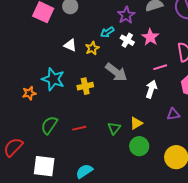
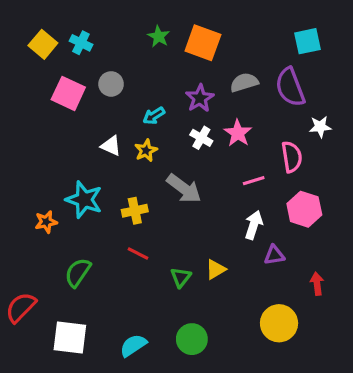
cyan arrow: (107, 32) -> (154, 116), moved
white arrow: (151, 89) -> (254, 225), moved
red line: (79, 128) -> (138, 254), moved, turned 40
green circle: (139, 146) -> (192, 339), moved

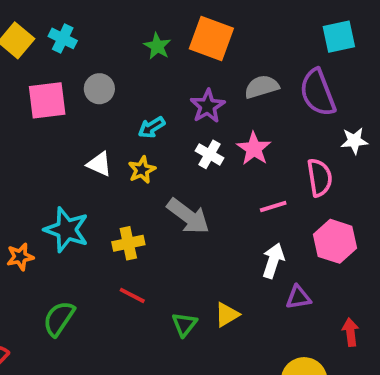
green star: (159, 36) -> (157, 46), moved
pink square: (68, 93) -> (47, 100), turned -32

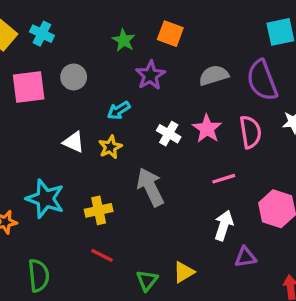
orange square: (211, 38) -> (170, 34), size x0.7
purple star: (208, 106) -> (150, 75), moved
pink semicircle: (320, 178) -> (250, 132), moved
gray arrow: (188, 216) -> (150, 187), turned -153
green semicircle: (59, 319) -> (39, 275), turned 140

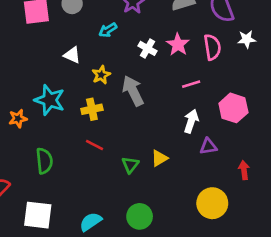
yellow star: (110, 147) -> (101, 75), moved

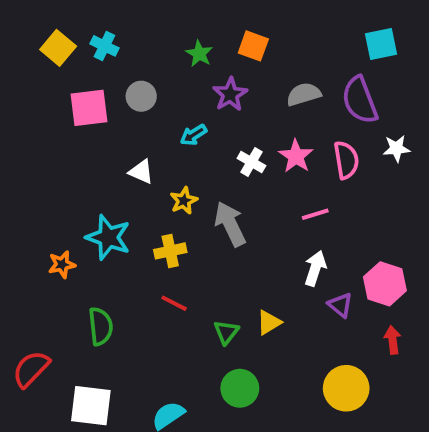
pink hexagon: (233, 108) -> (385, 284), moved
purple triangle: (208, 146) -> (340, 305), turned 48
green circle: (140, 216) -> (240, 388), moved

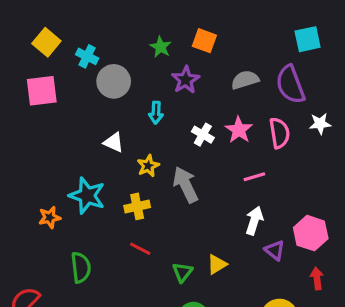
cyan cross: (104, 46) -> (87, 56), moved
gray circle: (141, 96) -> (114, 81), size x1.4
pink square: (89, 108) -> (42, 91), moved
cyan arrow: (193, 135) -> (156, 113), turned -55

